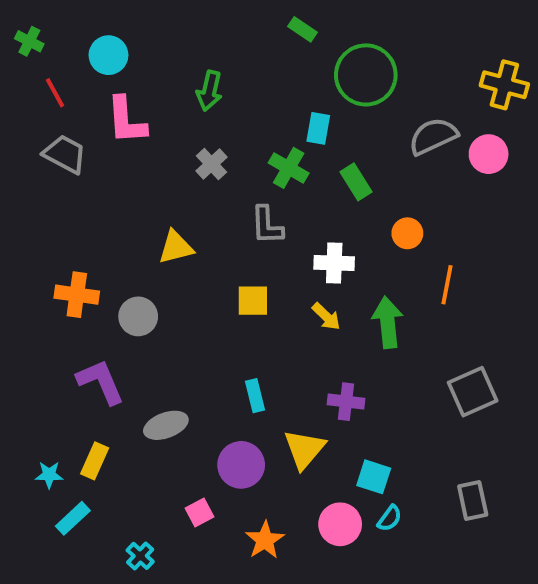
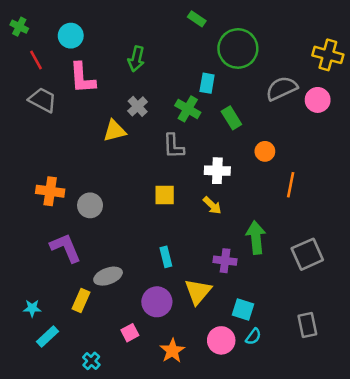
yellow triangle: (176, 247) -> (114, 131), moved
green arrow: (388, 322) -> (256, 238), moved
yellow rectangle: (95, 461) -> (81, 301), moved

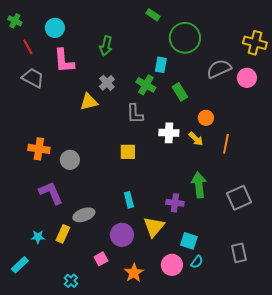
yellow arrow: (212, 205) -> (196, 139), moved
cyan star: (32, 308) -> (38, 237), moved
cyan rectangle: (48, 337) -> (20, 265), moved

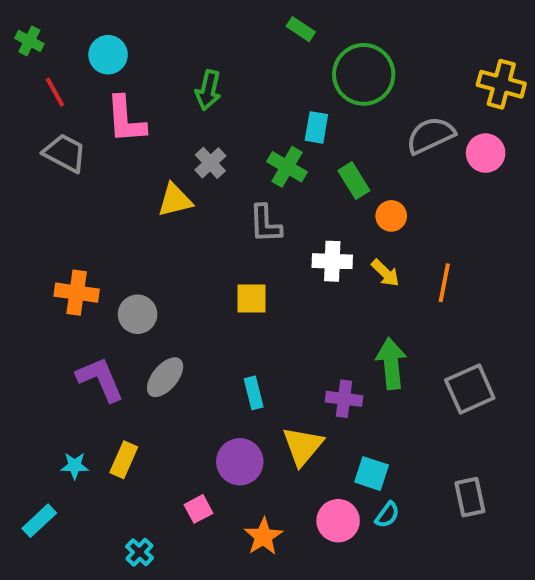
orange circle: (206, 118) -> (391, 216), moved
gray ellipse: (84, 215) -> (165, 377), moved, turned -30

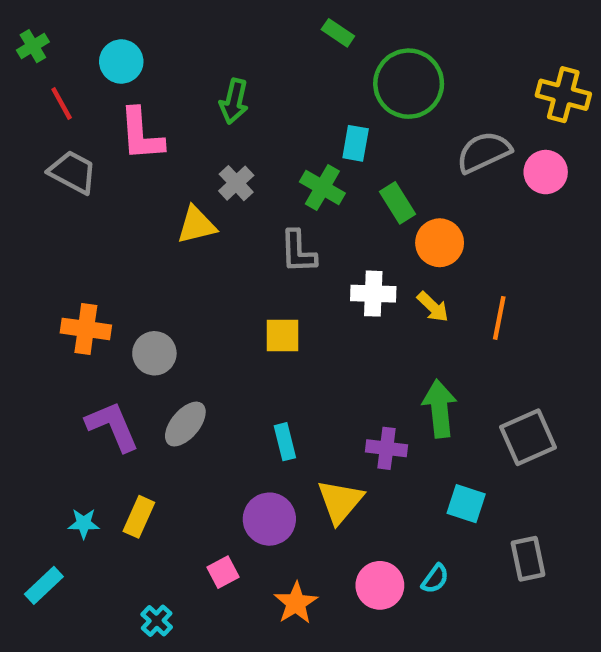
green cross: (29, 41) -> (33, 46), turned 32
orange circle: (391, 216) -> (440, 243), size x1.4
cyan square: (372, 474) -> (466, 504), moved

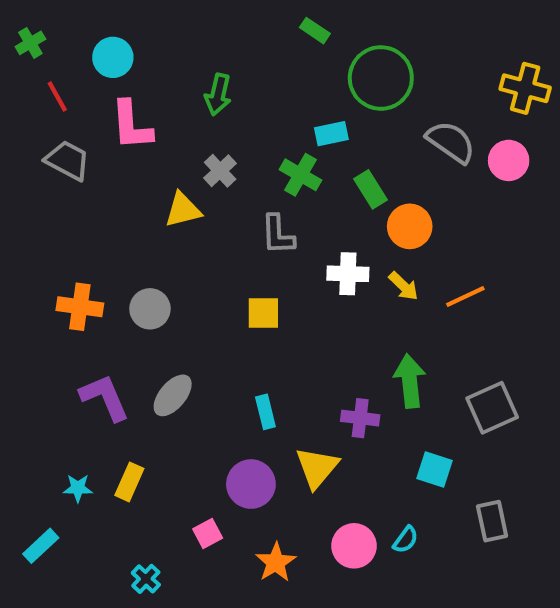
cyan rectangle: (356, 143) -> (331, 134), turned 68
gray semicircle: (484, 152) -> (451, 142), turned 60
orange line: (499, 318) -> (465, 296), turned 54
gray circle: (154, 353) -> (150, 309), moved

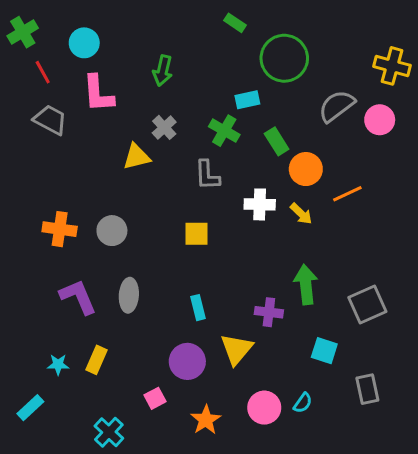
green cross: (30, 43) -> (23, 32), size x1.4
gray semicircle: (451, 142) -> (337, 106), turned -72
orange line: (465, 296) -> (347, 194), moved
gray ellipse: (173, 395) -> (129, 295), turned -36
cyan cross: (146, 579) -> (109, 432), size x1.4

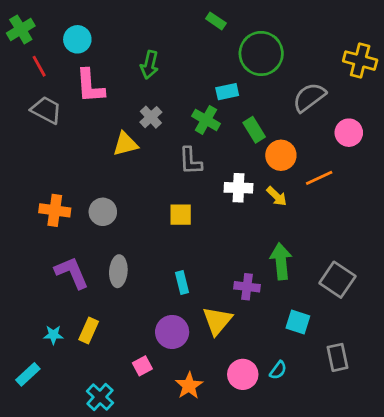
pink circle: (380, 120) -> (349, 133), moved
gray square: (367, 304) -> (337, 280), turned -32

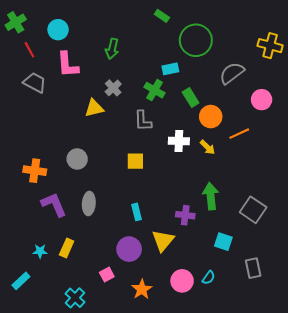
orange cross: (55, 210) -> (35, 171), moved

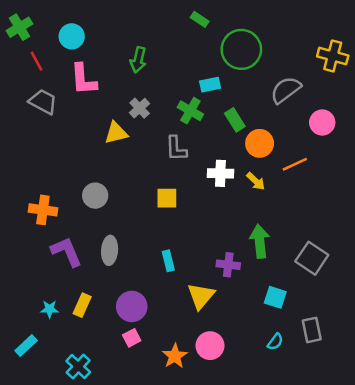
purple circle: (129, 249) -> (132, 306), moved
cyan semicircle: (209, 278) -> (275, 342), moved
pink circle: (182, 281) -> (210, 346), moved
cyan cross: (75, 298) -> (78, 366), moved

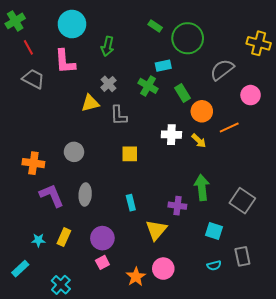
green rectangle: (200, 19) -> (155, 26), moved
cyan circle: (72, 36) -> (72, 24), moved, size x1.4
gray L-shape: (176, 149) -> (119, 115), moved
cyan semicircle: (275, 342) -> (214, 266), turned 40

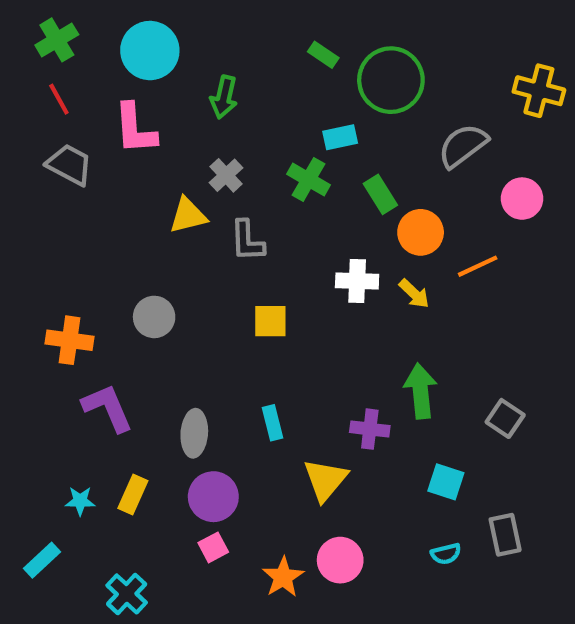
green cross: (15, 21) -> (57, 40), moved
gray ellipse: (85, 194) -> (194, 433), moved
gray square: (242, 201) -> (505, 418), size x0.7

